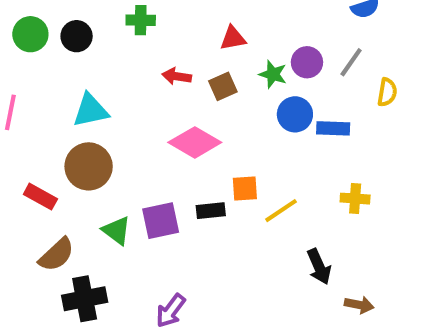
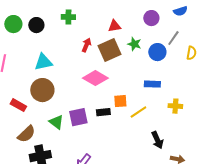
purple circle: (307, 62) -> (151, 18), moved
red arrow: (177, 76) -> (86, 45), turned 104
brown square: (223, 86) -> (109, 50), size x1.6
blue circle: (295, 114) -> (157, 52), moved
blue rectangle: (333, 128) -> (152, 84), moved

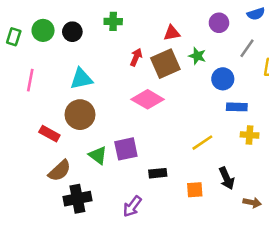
blue circle: (157, 52) -> (223, 79), moved
blue rectangle: (152, 84) -> (237, 107), moved
orange square: (120, 101) -> (195, 190), moved
black rectangle: (103, 112) -> (158, 173), moved

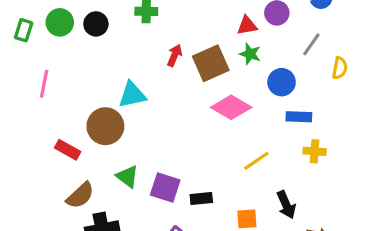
red triangle: (172, 33) -> (247, 26), moved
cyan triangle: (81, 79) -> (132, 95), moved
pink diamond: (148, 99) -> (231, 107), moved
purple square: (126, 149) -> (165, 188), moved, turned 30

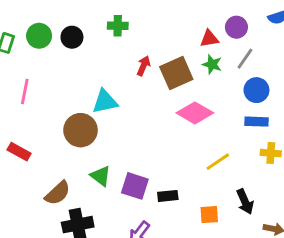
gray line: (311, 44) -> (245, 59), moved
blue circle: (282, 82) -> (256, 90), moved
red rectangle: (68, 150) -> (19, 152), moved

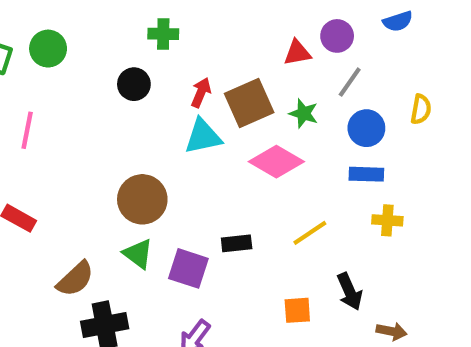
black circle: (72, 37) -> (134, 84), moved
green star: (212, 64) -> (304, 113), moved
cyan triangle: (105, 102) -> (203, 137), moved
brown circle: (81, 130) -> (142, 199), moved
black rectangle: (168, 196) -> (237, 243), moved

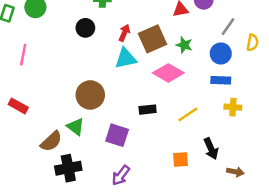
gray line: (350, 82) -> (228, 27), moved
black rectangle: (237, 243) -> (148, 110), moved
green triangle: (138, 254) -> (76, 127), moved

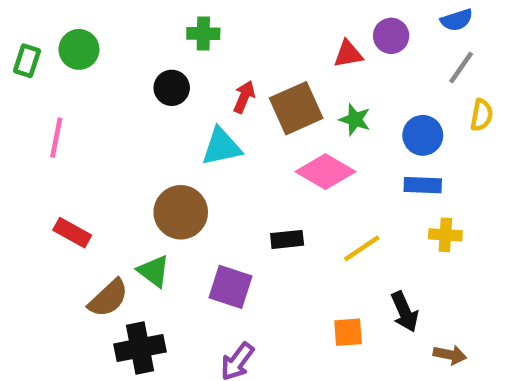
gray line: (228, 27) -> (461, 67), moved
cyan triangle: (126, 58) -> (221, 147), moved
red rectangle: (18, 106) -> (72, 233), moved

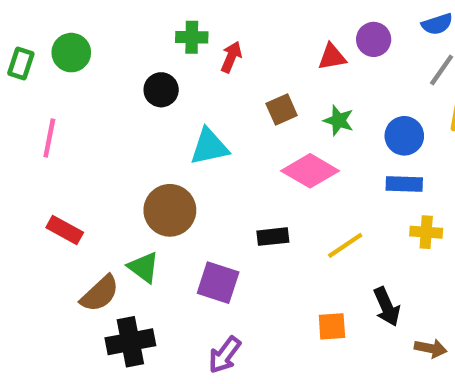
red arrow: (244, 97) -> (231, 57), moved
brown square: (296, 108) -> (282, 110), size x0.6

